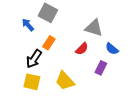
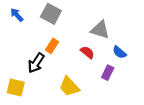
blue arrow: (28, 25) -> (17, 15), moved
red semicircle: (82, 49) -> (87, 52), turned -96
yellow square: (32, 82) -> (16, 88), moved

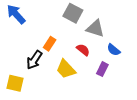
gray square: (51, 14) -> (73, 13), moved
blue arrow: (17, 15) -> (16, 14), size x1.5
yellow trapezoid: (69, 86) -> (66, 69), moved

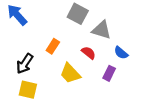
black arrow: (34, 60) -> (25, 64), moved
yellow square: (15, 83) -> (28, 90), moved

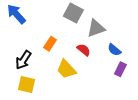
gray triangle: (102, 30) -> (96, 28), turned -36
purple rectangle: (109, 73) -> (120, 69), moved

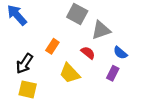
purple rectangle: (120, 69) -> (113, 73), moved

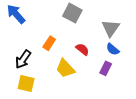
gray triangle: (101, 30) -> (111, 28), moved, turned -36

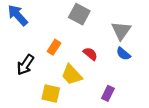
purple rectangle: (106, 68) -> (108, 93), moved
yellow square: (26, 84) -> (51, 93), moved

